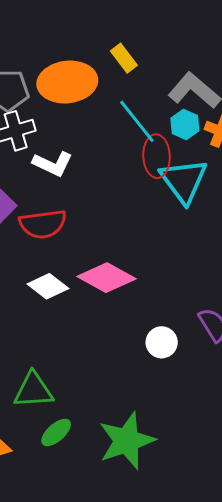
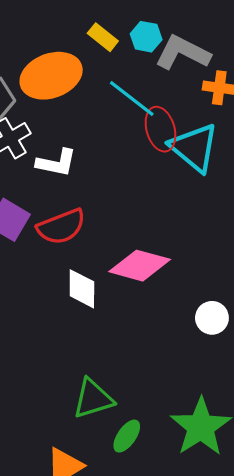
cyan hexagon: (185, 125) -> (146, 37), moved
white diamond: (48, 286) -> (82, 289), turned 66

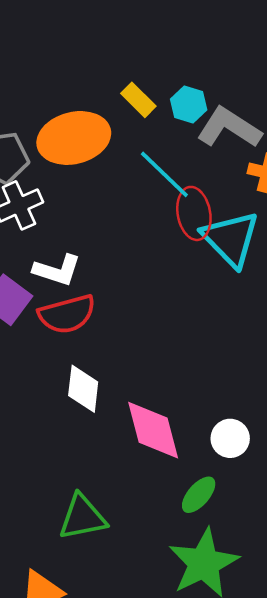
white L-shape: (56, 163) -> (57, 270), moved
pink diamond: (140, 266) -> (153, 430), moved, turned 54
green ellipse: (127, 436) -> (199, 495), moved

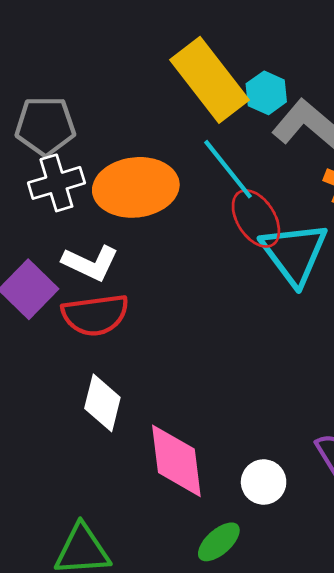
yellow rectangle: (138, 100) -> (210, 80), size x2.0
orange ellipse: (74, 138) -> (136, 187), moved
red ellipse: (194, 213) -> (256, 218), turned -30

